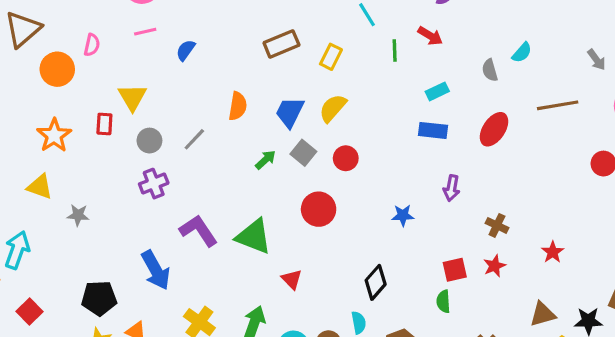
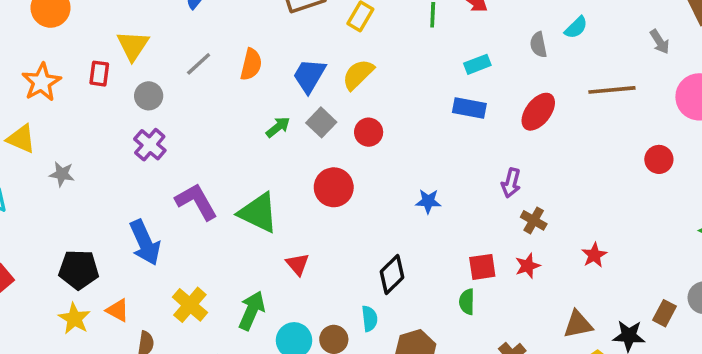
gray line: (194, 139) -> (199, 64), moved
purple cross: (154, 184) -> (150, 145), turned -32
purple arrow: (452, 188) -> (511, 183), moved

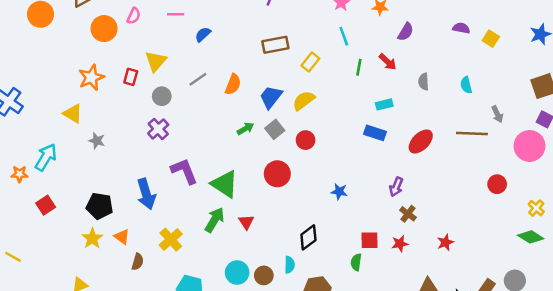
cyan semicircle: (576, 27) -> (466, 85), moved, turned 112
gray arrow: (660, 42) -> (497, 114), moved
gray semicircle: (538, 45) -> (424, 82), moved
green arrow: (252, 311) -> (215, 220), moved

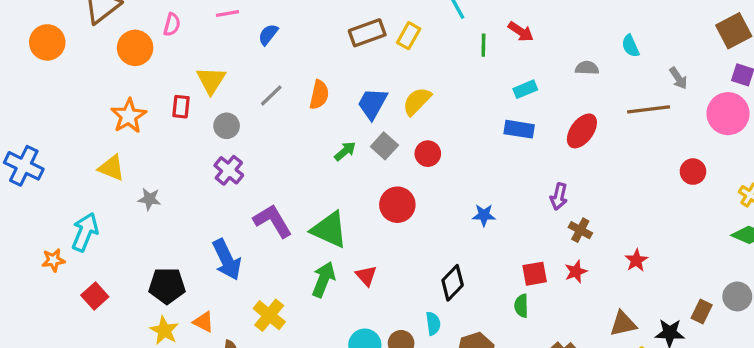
yellow rectangle: (310, 62) -> (409, 36), moved
gray semicircle: (424, 82) -> (587, 68), moved, turned 105

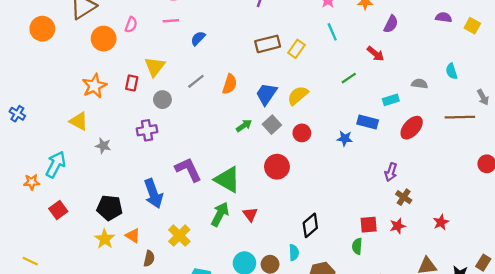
green line: (483, 45) -> (349, 78), moved, turned 49
cyan rectangle: (525, 89) -> (391, 100), moved
blue cross: (24, 166) -> (17, 114), size x0.6
purple cross: (229, 170) -> (147, 130), moved, turned 36
blue star: (484, 215) -> (345, 138), moved

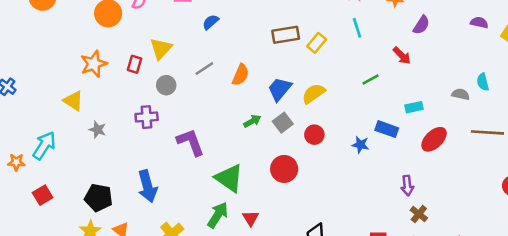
gray semicircle: (420, 84) -> (461, 94), moved
purple L-shape: (188, 170) -> (191, 142), moved
purple arrow: (391, 172) -> (407, 186), turned -30

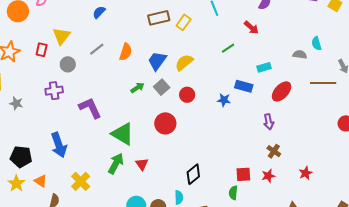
purple arrow: (407, 186) -> (269, 122), moved

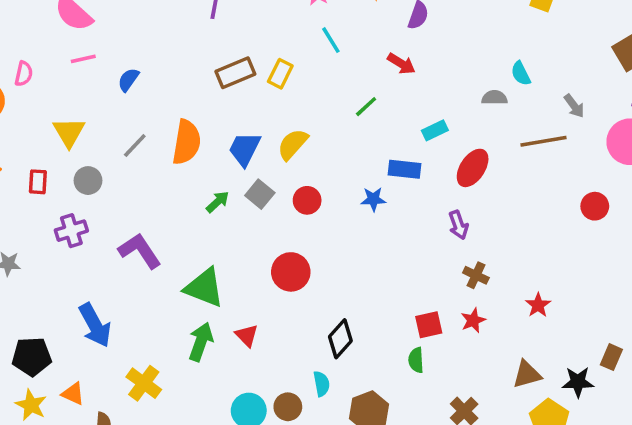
red rectangle: (42, 50) -> (38, 182), moved
orange semicircle: (126, 52) -> (187, 142), size x1.4
red circle: (165, 123) -> (291, 272), moved

